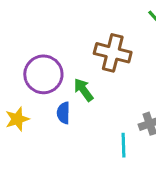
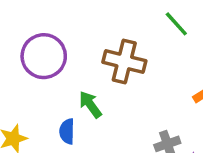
purple circle: (43, 74) -> (44, 56), moved

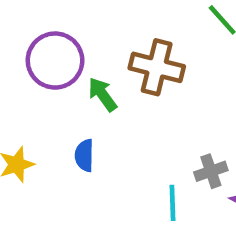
green arrow: (90, 105) -> (102, 94), moved

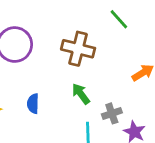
green arrow: (102, 94) -> (81, 94), moved

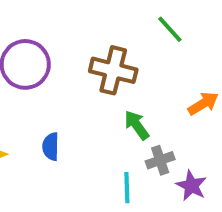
green arrow: (81, 94) -> (137, 125), moved

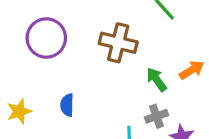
green arrow: (137, 125) -> (156, 80), moved

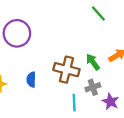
brown cross: (118, 43) -> (66, 70), moved

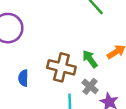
gray cross: (93, 87) -> (90, 86), turned -32

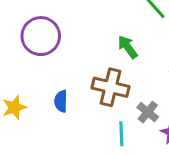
green arrow: (90, 59) -> (128, 47), moved

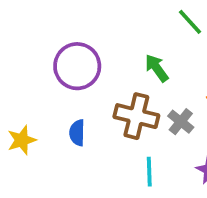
purple circle: (41, 36) -> (77, 66), moved
gray cross: (148, 112) -> (181, 122), moved

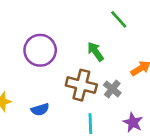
blue semicircle: (77, 133) -> (40, 110), moved, turned -108

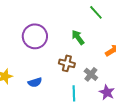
brown cross: (81, 85) -> (67, 63), size x0.7
gray cross: (112, 89) -> (91, 74), moved

